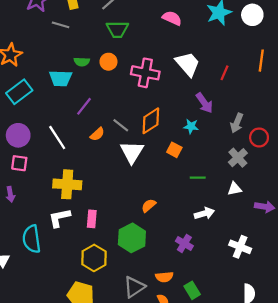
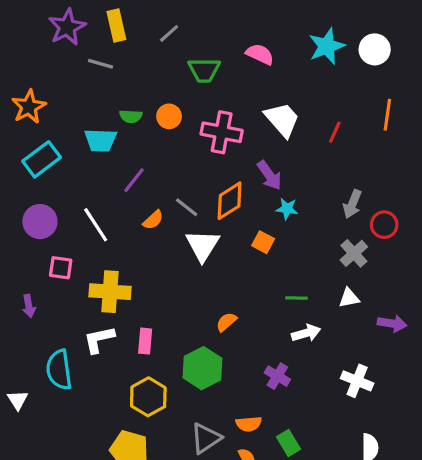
green trapezoid: (117, 29) -> (204, 70), moved
purple arrow: (204, 103) -> (269, 175), moved
pink square: (19, 163) -> (61, 268), moved
green line: (198, 178) -> (297, 298), moved

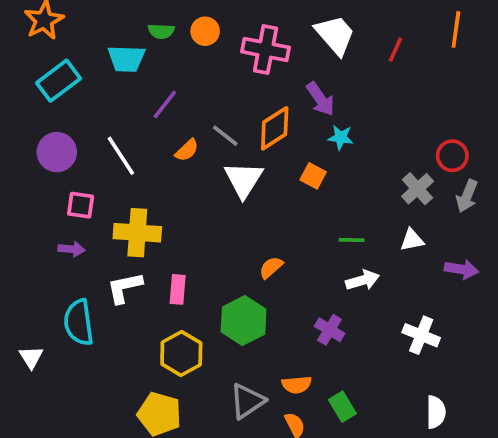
gray arrow: (352, 204) -> (467, 196), moved
purple arrow: (29, 306) -> (71, 249), moved, turned -75

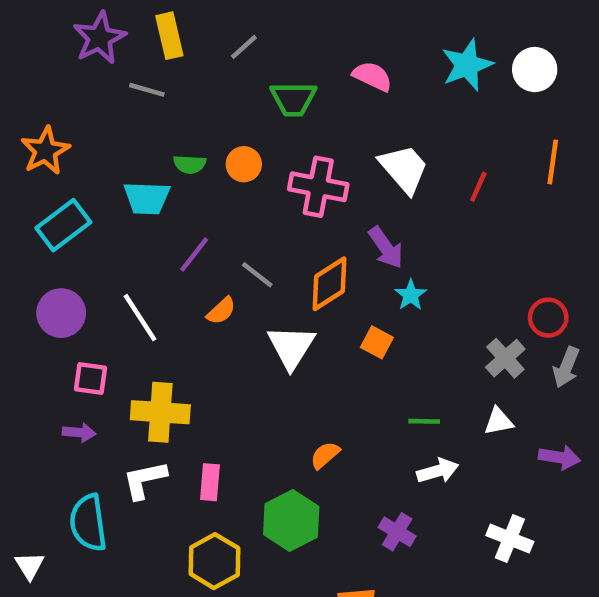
gray line: (225, 136) -> (257, 275), moved
cyan star: (341, 137) -> (411, 295), turned 30

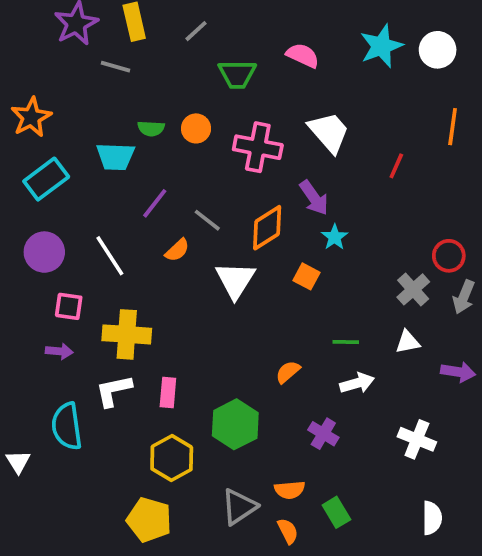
red line: (478, 187) -> (396, 166), moved
orange semicircle: (325, 455) -> (288, 372), moved

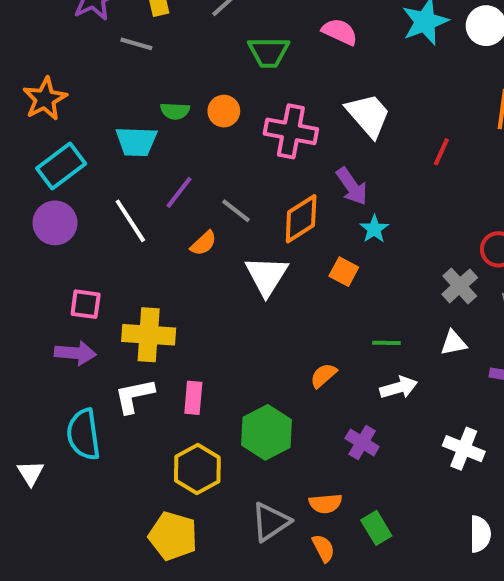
purple circle: (44, 252) -> (55, 223), moved
white line: (110, 256) -> (130, 221), moved
purple arrow: (59, 351) -> (75, 353), size x1.4

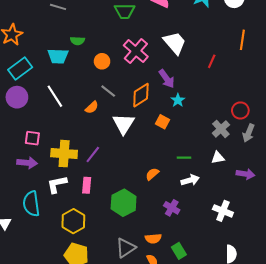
orange circle: (224, 111) -> (102, 61), moved
pink cross: (291, 131) -> (136, 51), turned 30
purple line: (179, 192) -> (93, 155), moved
yellow hexagon: (197, 469) -> (73, 221), moved

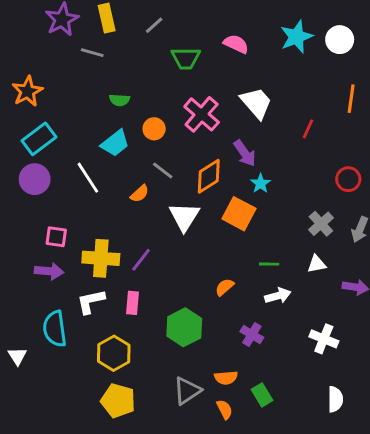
cyan trapezoid: (58, 56) -> (115, 143), moved, turned -40
red circle: (240, 110) -> (348, 179), moved
orange square: (162, 122) -> (239, 214), size x1.6

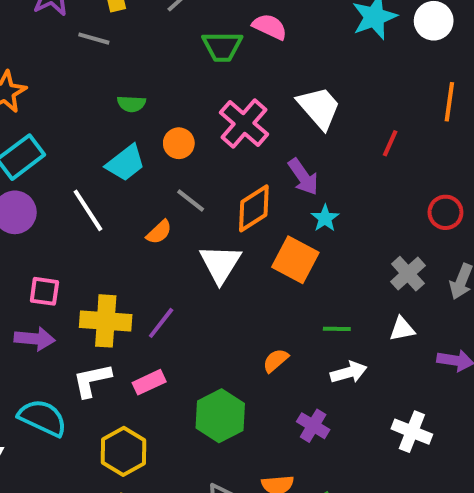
pink semicircle: (236, 44) -> (270, 27), moved
pink rectangle: (132, 303) -> (149, 382), turned 60
cyan semicircle: (55, 329) -> (43, 418), turned 123

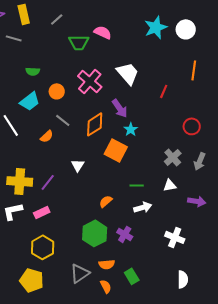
white triangle: (220, 264) -> (78, 165), moved, size x0.6
green hexagon: (220, 416) -> (95, 233), moved
yellow hexagon: (123, 451) -> (43, 247), moved

